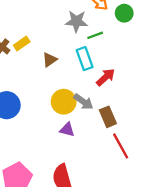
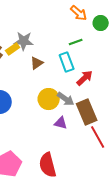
gray star: (76, 21) -> (24, 41), moved
brown rectangle: (108, 117) -> (87, 112), size x1.4
purple triangle: (67, 130) -> (61, 123), moved

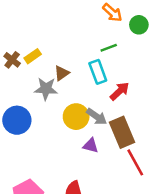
gray star: (24, 41) -> (46, 89), moved

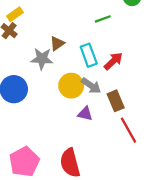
yellow rectangle: (33, 56) -> (15, 14), moved
cyan rectangle: (98, 72) -> (89, 55), moved
brown rectangle: (122, 132) -> (116, 101), size x0.7

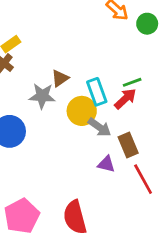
green line: (103, 19) -> (132, 82), moved
yellow circle: (71, 86) -> (82, 111), moved
purple triangle: (85, 114) -> (106, 164), moved

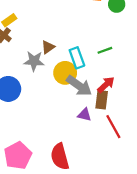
red arrow: (125, 99) -> (106, 85), moved
gray arrow: (99, 127) -> (79, 86), size x1.4
brown rectangle: (128, 145) -> (102, 100), turned 30

